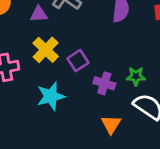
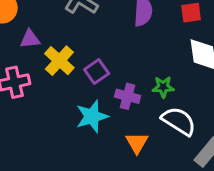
purple triangle: (39, 14) -> (30, 39), moved
cyan star: (51, 96) -> (92, 116), moved

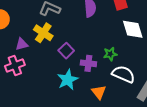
purple triangle: (30, 39) -> (22, 44), moved
yellow cross: (59, 61) -> (43, 33), moved

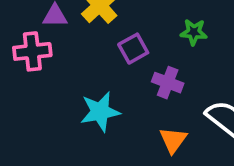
green star: (110, 54) -> (194, 32), moved
cyan star: (68, 80) -> (100, 112), moved

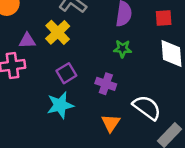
purple square: (133, 49) -> (66, 73), moved

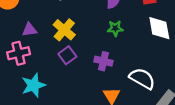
yellow cross: (58, 32) -> (64, 30), moved
cyan star: (60, 105) -> (33, 85), moved

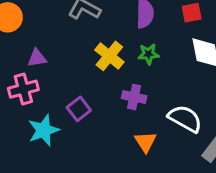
yellow cross: (64, 30) -> (109, 56), moved
purple square: (67, 55) -> (79, 109), moved

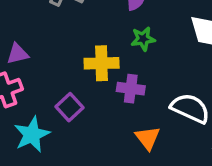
yellow cross: (109, 56) -> (102, 63), moved, turned -36

